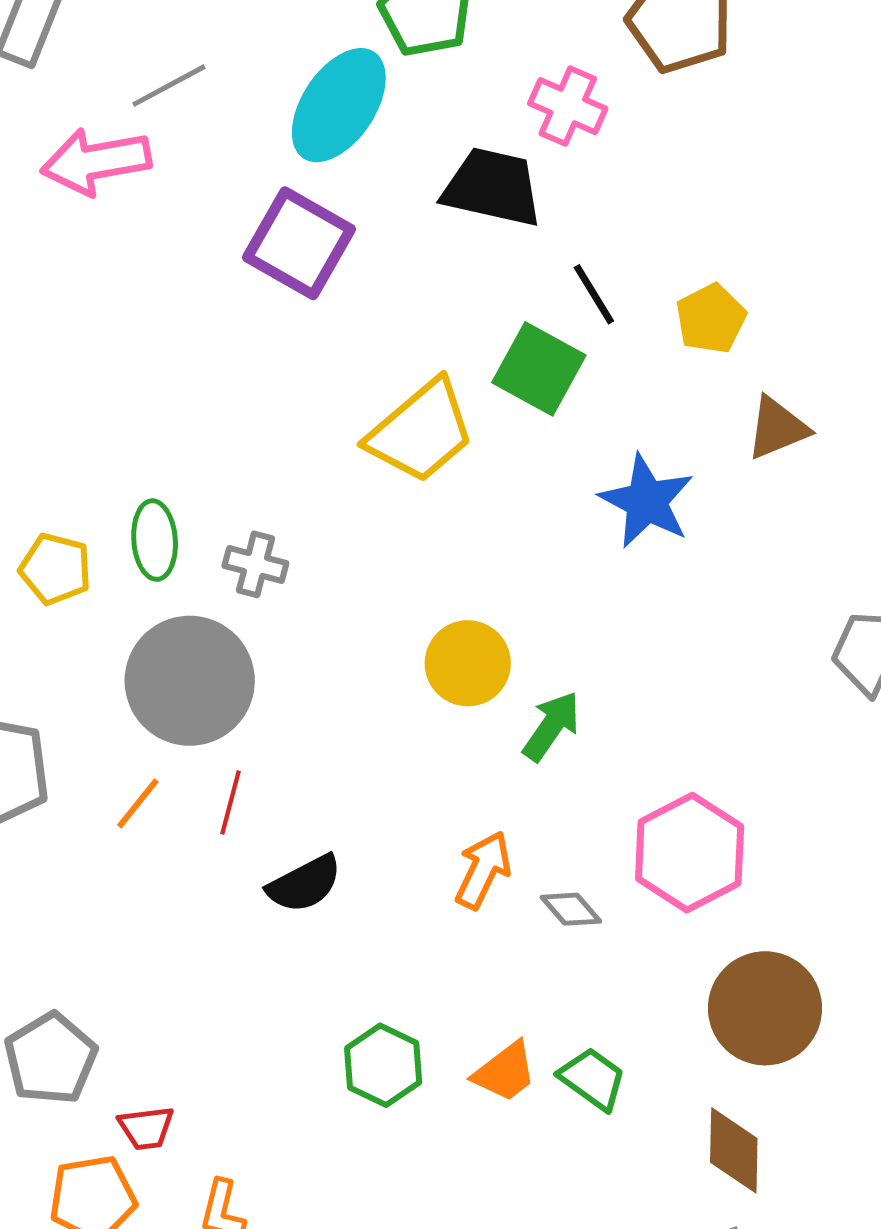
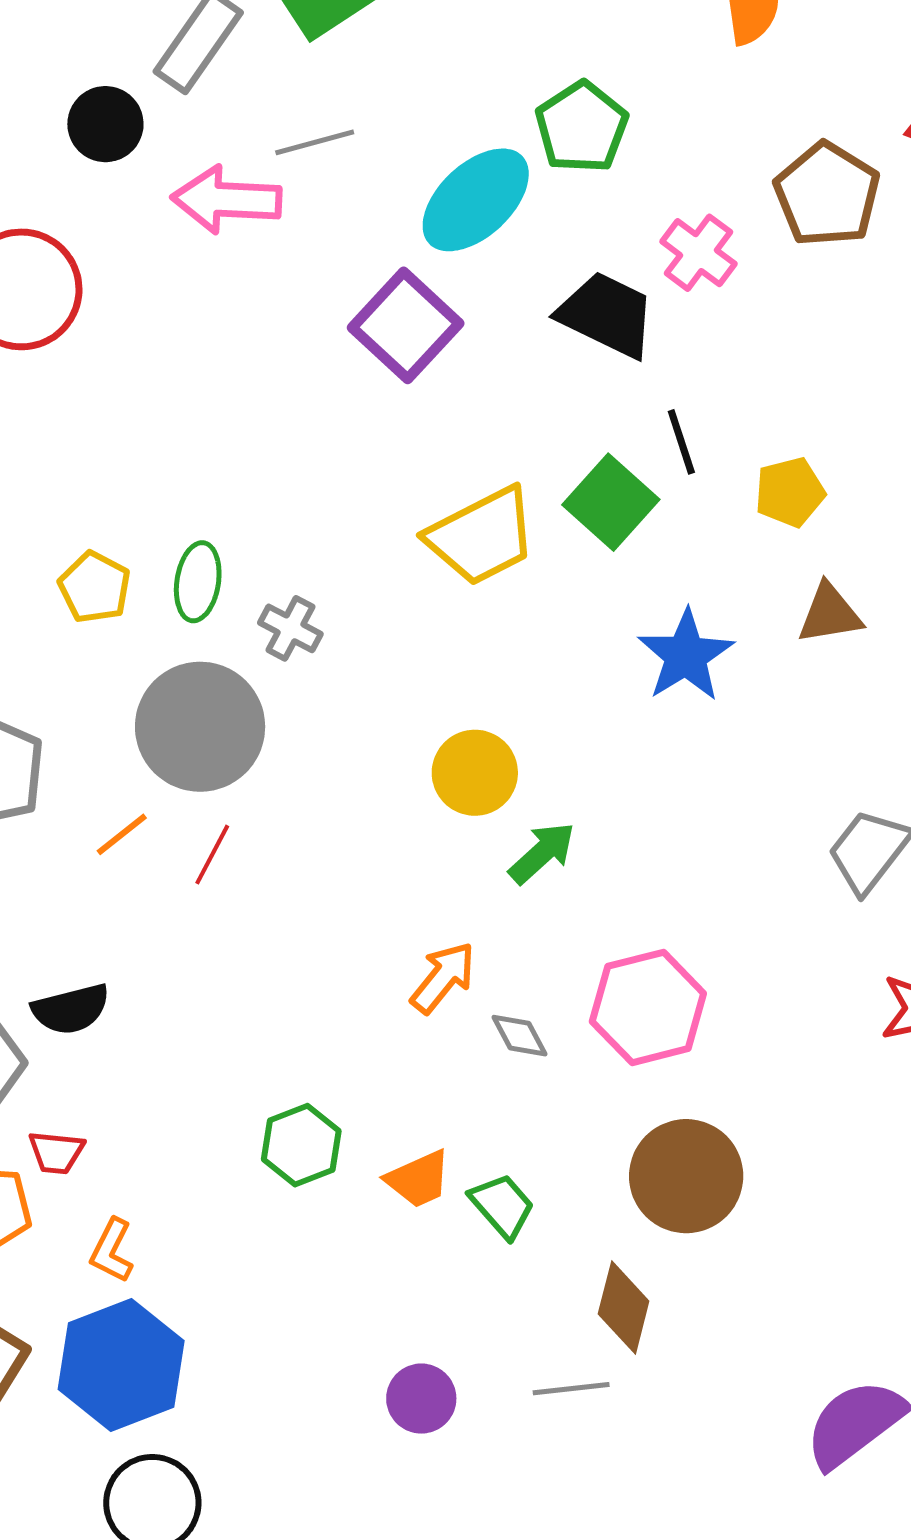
black semicircle: (304, 884) -> (71, 1009), moved

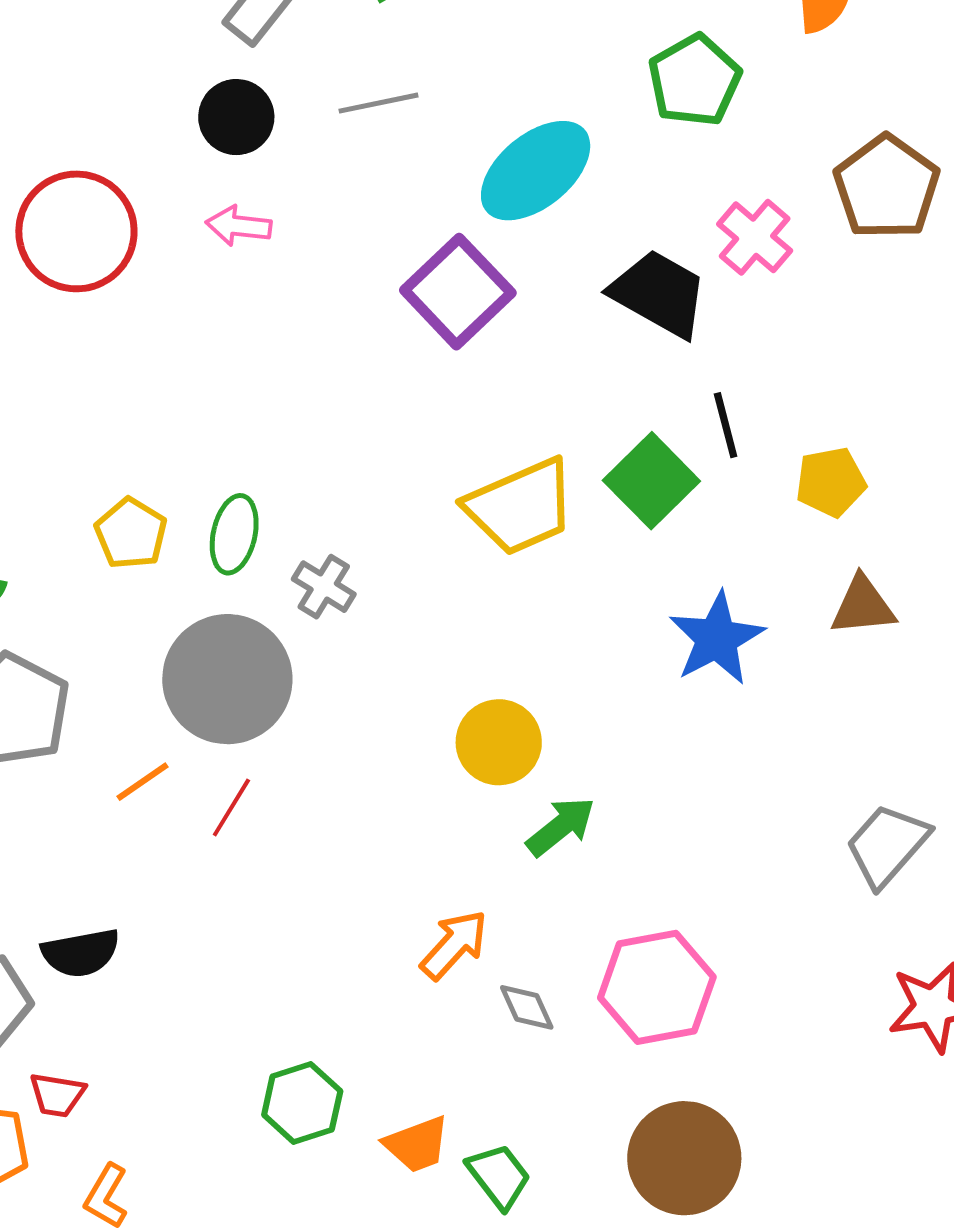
black circle: (105, 124) -> (236, 117), moved
green pentagon: (582, 127) -> (694, 80), moved
pink arrow: (226, 200) -> (239, 226), moved, size x0.6

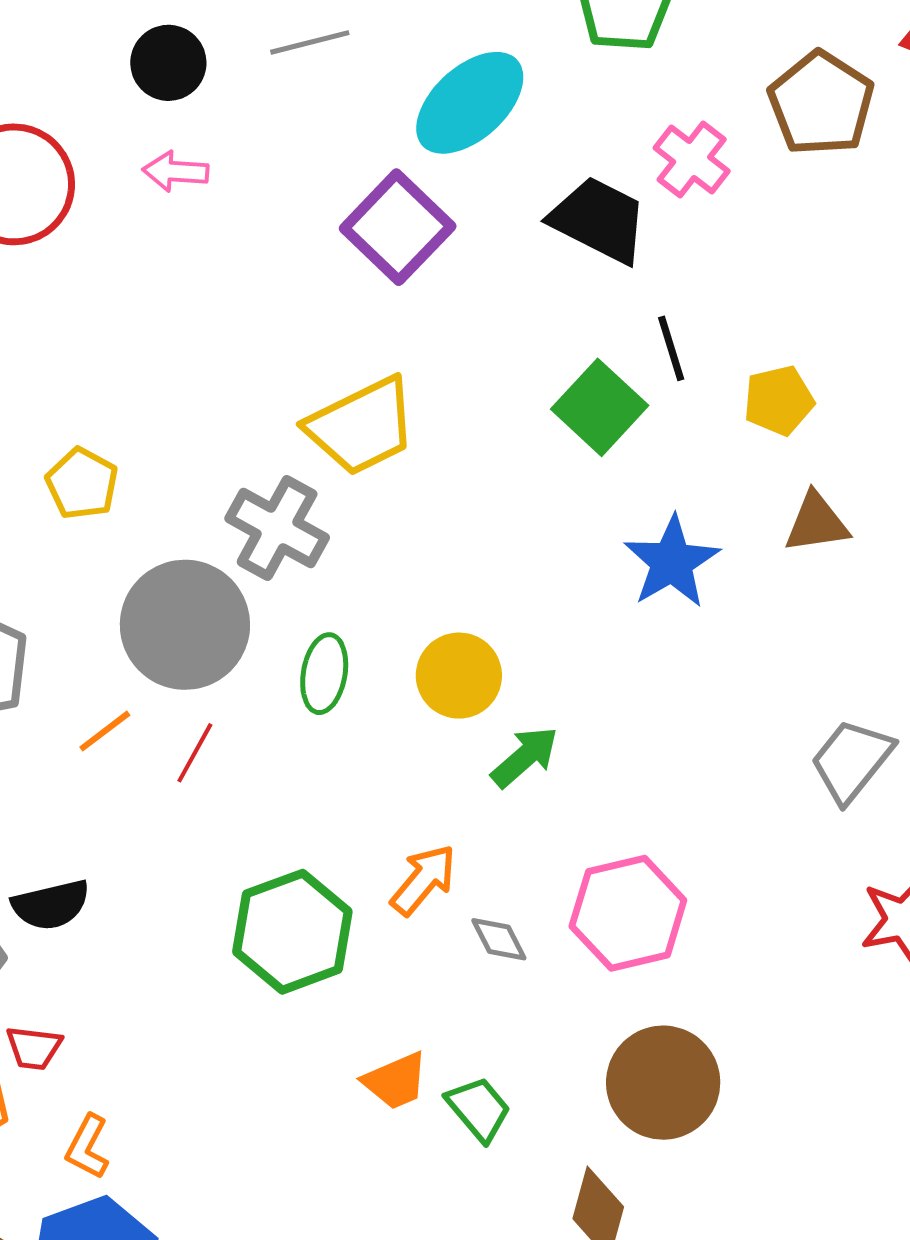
yellow trapezoid: (520, 507) -> (362, 426), moved
green ellipse: (234, 534) -> (324, 674), moved
gray cross: (324, 587) -> (277, 528), size x1.6
green hexagon: (302, 1103) -> (292, 932), moved, size x1.5

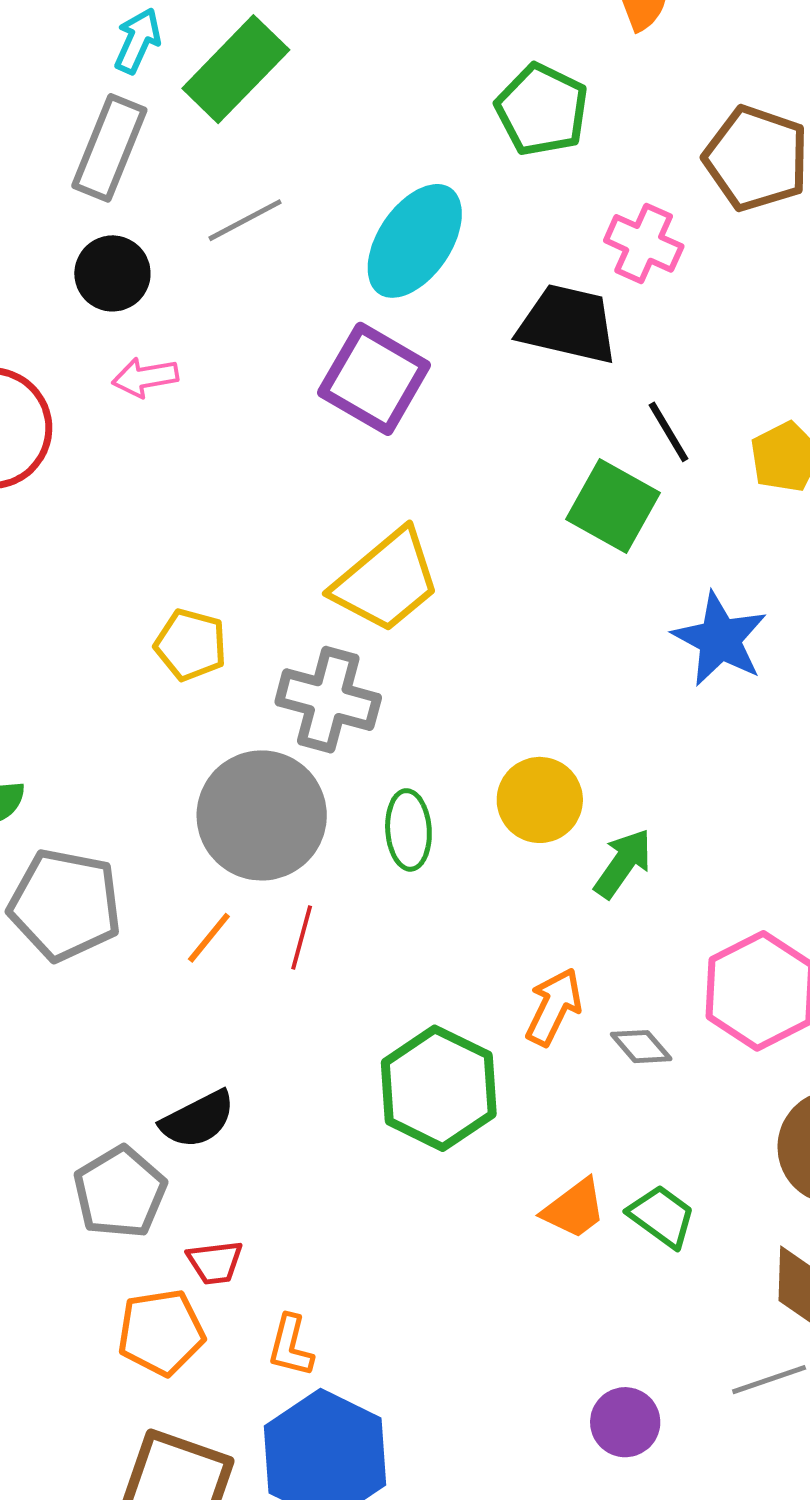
yellow pentagon: (82, 484) -> (191, 645), moved

